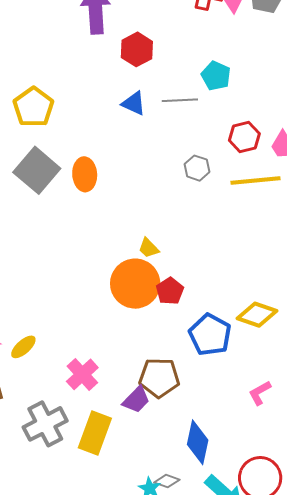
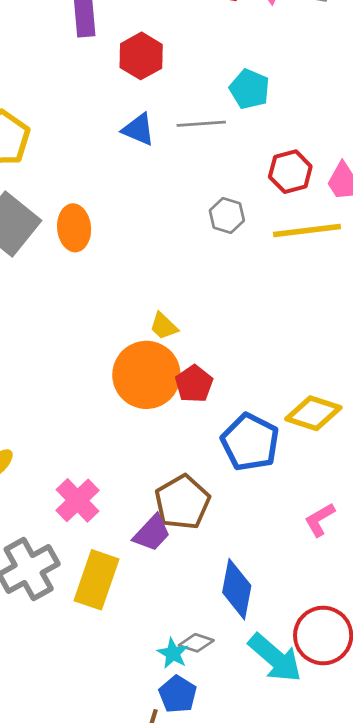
brown pentagon: (159, 378) -> (182, 502), turned -30

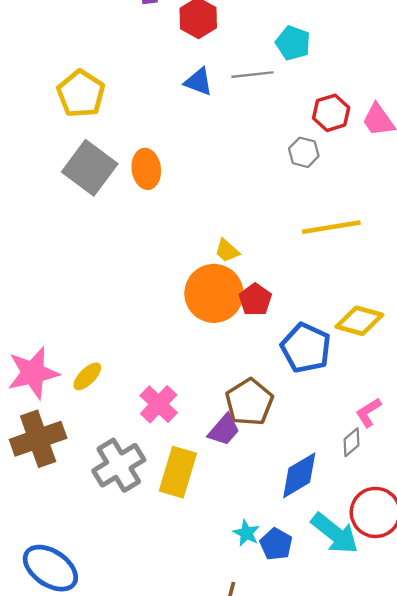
gray hexagon: (227, 216) -> (304, 152), moved
yellow line: (307, 231) -> (331, 227), moved
blue diamond: (237, 589) -> (299, 475), turned 51
gray diamond: (196, 643) -> (352, 442), moved, turned -56
blue pentagon: (178, 694) -> (276, 544), moved

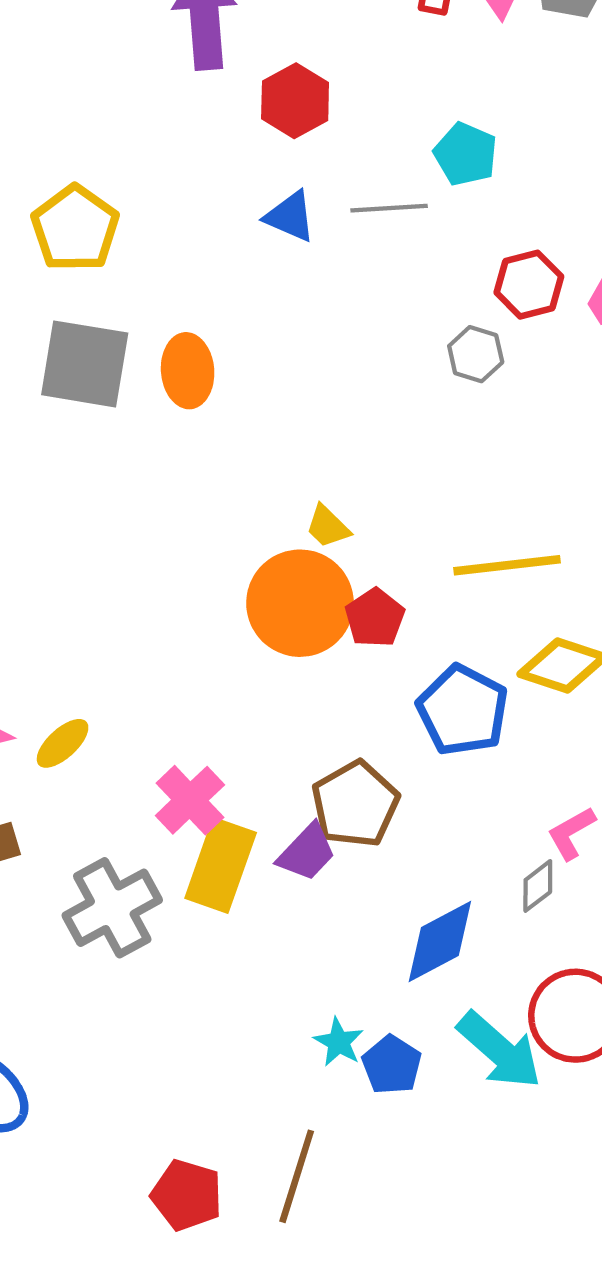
gray square: (90, 168) -> (85, 364), turned -30
yellow line: (331, 227) -> (507, 565), moved
yellow rectangle: (178, 472) -> (221, 865), moved

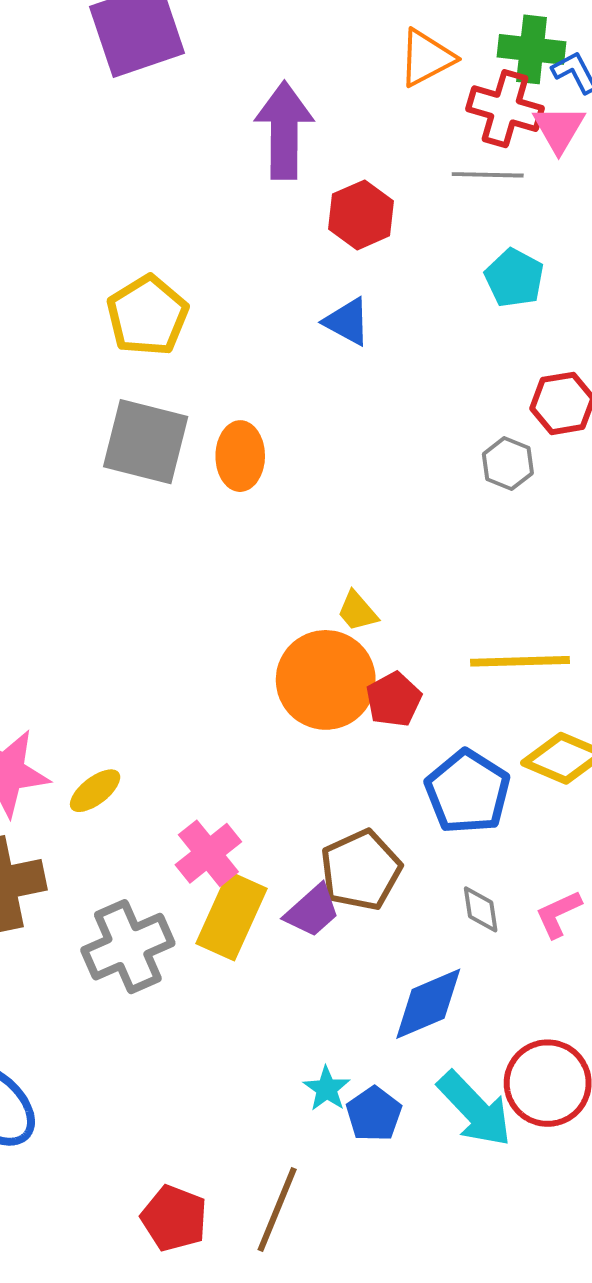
gray line: (389, 208) -> (488, 175), moved
gray diamond: (538, 886) -> (481, 909), moved, turned -66

